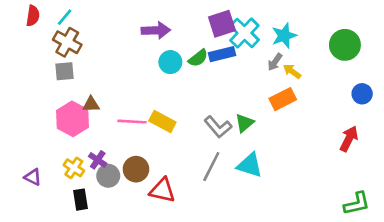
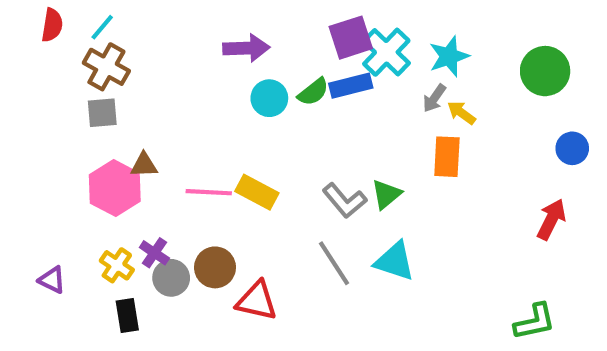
orange rectangle: (283, 99) -> (447, 157), turned -60
gray line: (211, 167) -> (334, 263), turned -60
green L-shape: (357, 204) -> (535, 322), moved

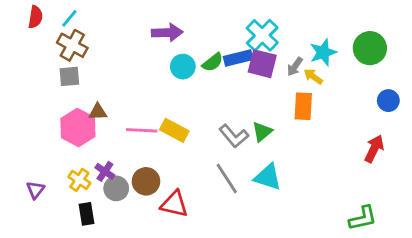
purple square: (351, 38) -> (262, 64), moved, turned 32
cyan star: (449, 56) -> (323, 52), moved
purple triangle: (52, 280) -> (35, 190), turned 42

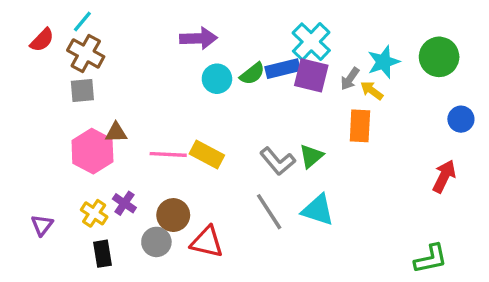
red semicircle: (35, 17) -> (42, 40), moved, turned 35
gray circle: (116, 188) -> (156, 242), moved

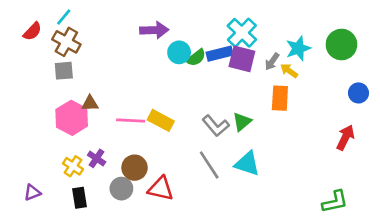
cyan circle: (217, 79) -> (179, 52), moved
purple triangle: (42, 225) -> (32, 193), moved, turned 30

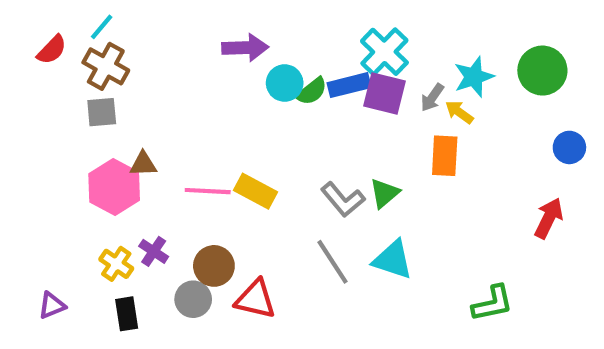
green L-shape: (335, 202) -> (493, 303), moved

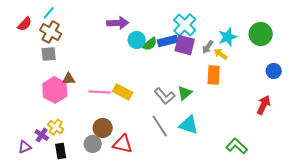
purple cross: (154, 251) -> (42, 135), moved
green L-shape: (493, 303) -> (237, 146), turned -125

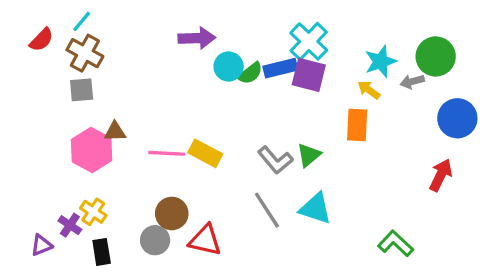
gray arrow: (208, 47) -> (412, 82), moved, turned 40
blue circle: (274, 71) -> (457, 118), size x1.5

